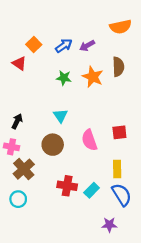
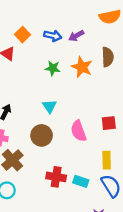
blue arrow: (64, 46) -> (53, 36), turned 48
cyan rectangle: (92, 190) -> (81, 181), turned 64

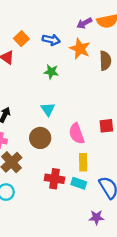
purple arrow: (76, 36) -> (84, 23), moved
orange star: (82, 67) -> (80, 49), moved
yellow rectangle: (107, 160) -> (83, 162), moved

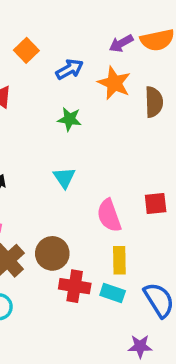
orange square: (21, 39) -> (26, 50), moved
blue arrow: (51, 40) -> (69, 69), turned -42
brown circle: (40, 138) -> (52, 253), moved

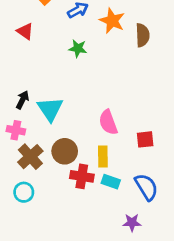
cyan triangle: (64, 178) -> (50, 109), moved, size x1.5
red square: (156, 204) -> (145, 139), moved
yellow rectangle: (119, 260) -> (103, 157), moved

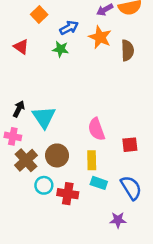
green star: (78, 48) -> (61, 49), moved
red cross: (82, 176) -> (68, 194), moved
cyan circle: (24, 192) -> (44, 185), moved

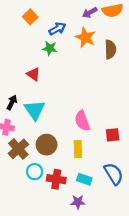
red triangle: (21, 47) -> (34, 74), moved
cyan rectangle: (99, 183) -> (84, 179), moved
purple star: (118, 220) -> (78, 202), moved

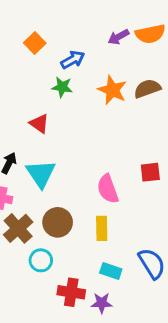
orange star: (85, 37) -> (112, 90), moved
brown semicircle: (110, 49) -> (147, 89), turned -108
red square: (113, 135) -> (150, 172), moved
red cross: (56, 179) -> (71, 292), moved

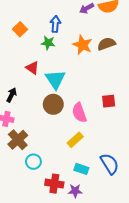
orange square: (35, 43) -> (20, 29), moved
blue arrow: (73, 60) -> (55, 24), turned -56
cyan triangle: (41, 174) -> (55, 79), moved
brown circle: (58, 222) -> (53, 104), moved
yellow rectangle: (102, 228) -> (75, 140), turned 49

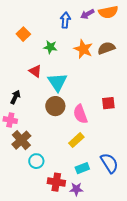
blue arrow: (55, 24) -> (65, 20), moved
cyan rectangle: (81, 169) -> (82, 168), turned -40

